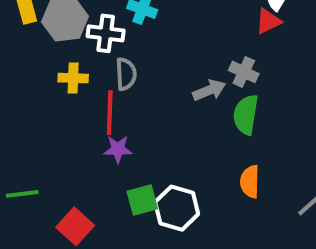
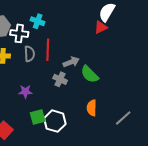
gray cross: (244, 72) -> (60, 79), moved
red line: (110, 113) -> (48, 50), moved
green semicircle: (246, 115) -> (90, 74), turned -54

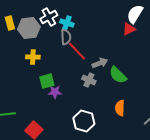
white cross: (19, 33) -> (49, 17), moved, turned -36
red line: (48, 50) -> (77, 51), turned -45
gray semicircle: (29, 54) -> (66, 37), moved
green square: (38, 117) -> (47, 81), moved

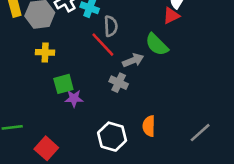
gray semicircle: (66, 37) -> (111, 26), moved
green semicircle: (118, 75) -> (157, 45), moved
orange semicircle: (120, 108) -> (149, 126), moved

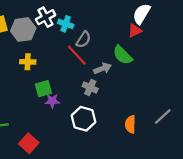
gray semicircle: (111, 26) -> (83, 39), turned 36
orange semicircle: (149, 126) -> (130, 124), moved
gray line: (200, 133) -> (163, 117), moved
white hexagon: (112, 137) -> (83, 119), moved

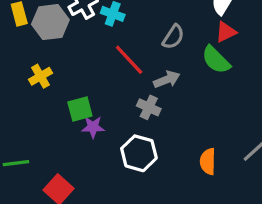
red triangle: (135, 31) -> (226, 32), moved
gray semicircle: (83, 39) -> (173, 37), moved
green semicircle: (123, 55) -> (216, 60), moved
yellow cross: (28, 62) -> (41, 76), moved, turned -32

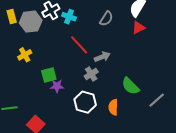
gray semicircle: (173, 37) -> (106, 19), moved
green semicircle: (216, 60) -> (130, 86), moved
gray cross: (149, 107) -> (91, 74), turned 32
orange semicircle: (208, 161) -> (113, 107), moved

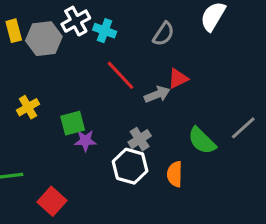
red triangle: (138, 28) -> (178, 78), moved
yellow cross: (25, 55) -> (28, 107), moved
gray cross: (91, 74) -> (140, 139), moved
gray line: (157, 100) -> (243, 128), moved

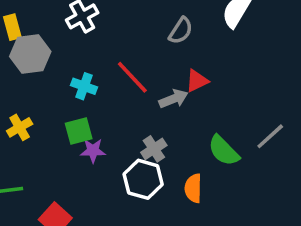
cyan cross: (105, 31) -> (84, 86), moved
gray hexagon: (44, 39) -> (30, 54), moved
yellow cross: (28, 107) -> (20, 127), moved

